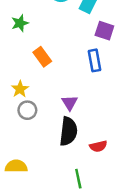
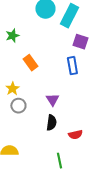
black semicircle: (68, 131) -> (51, 123), size x0.7

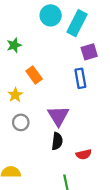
purple square: (80, 42) -> (89, 52), turned -35
yellow star: (12, 89) -> (15, 95), moved
purple triangle: (52, 100) -> (58, 116), size x1.5

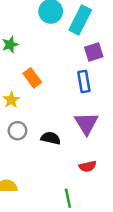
purple triangle: (58, 116) -> (86, 123), moved
black semicircle: (57, 141) -> (51, 138), moved, turned -84

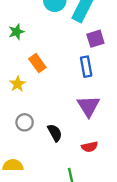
gray circle: (17, 131) -> (25, 122), moved
black semicircle: (51, 138) -> (55, 133), moved, turned 48

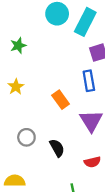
orange rectangle: (37, 63) -> (61, 100), moved
yellow star: (18, 84) -> (16, 87), moved

